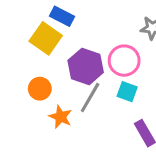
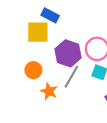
yellow square: (46, 38) -> (38, 32), turned -35

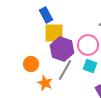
blue rectangle: (50, 15) -> (46, 15), turned 35
yellow square: (38, 32) -> (54, 33), moved

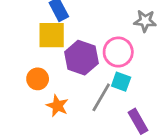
yellow square: (54, 33) -> (52, 35), moved
gray line: (65, 70) -> (101, 97), moved

